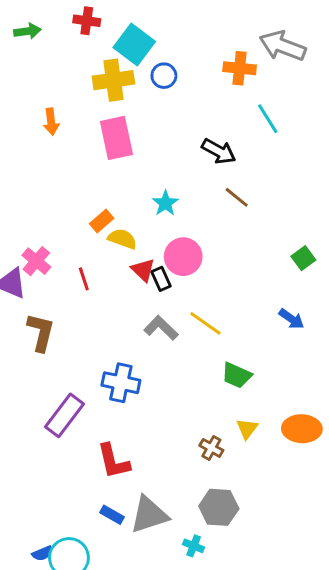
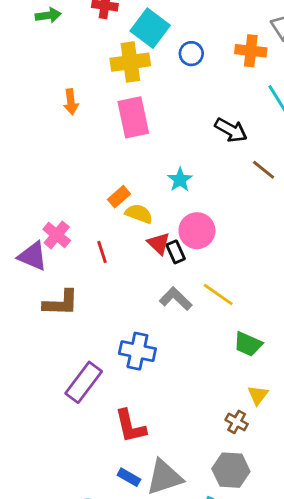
blue circle: (164, 76) -> (191, 54), moved
brown line: (237, 197) -> (264, 170), moved
brown L-shape: (41, 332) -> (61, 303), turned 78
brown cross: (211, 448) -> (237, 422), moved

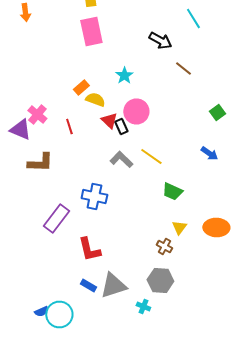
orange arrow: (71, 102) -> (25, 12), moved

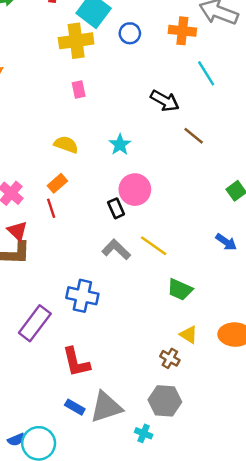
pink rectangle: (91, 32) -> (79, 90), size x0.5
orange rectangle: (81, 88) -> (57, 183), moved
yellow semicircle: (95, 100) -> (66, 145), moved
red triangle: (109, 120) -> (17, 231), moved
yellow triangle: (179, 228) -> (189, 335), turned -35

